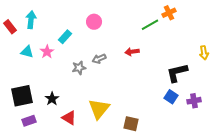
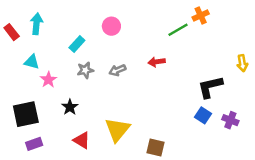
pink star: (47, 52) -> (48, 80), moved
gray star: (79, 68) -> (85, 70), moved
black star: (52, 99) -> (70, 107), moved
purple cross: (194, 101) -> (230, 120), turned 32

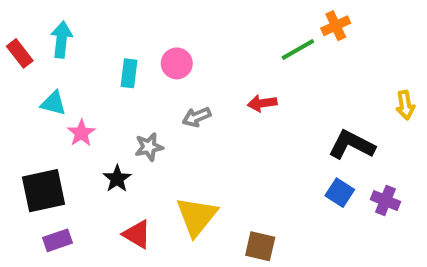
pink circle: (111, 26) -> (177, 63), moved
cyan rectangle: (77, 44) -> (129, 73), turned -35
gray star: (85, 70) -> (149, 147), moved
black L-shape: (210, 87) -> (352, 145), turned 40

